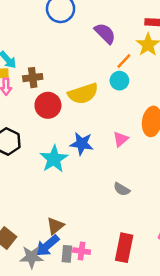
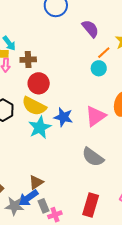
yellow semicircle: (83, 94) -> (34, 106), moved, turned 40
pink triangle: (121, 139) -> (96, 116), size x1.6
gray semicircle: (122, 189) -> (93, 157), size x1.6
pink cross: (81, 251) -> (55, 215), moved, turned -32
gray rectangle: (67, 254) -> (43, 206), turned -32

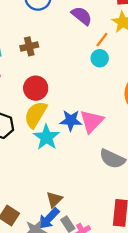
brown cross: (28, 60) -> (29, 46), moved
yellow semicircle: (34, 106) -> (36, 115), turned 105
pink triangle: (96, 116) -> (92, 121), moved

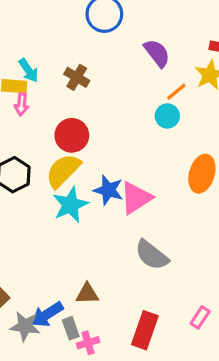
brown cross: (29, 46) -> (77, 77), turned 30
brown triangle: (54, 199) -> (87, 294), moved, turned 30

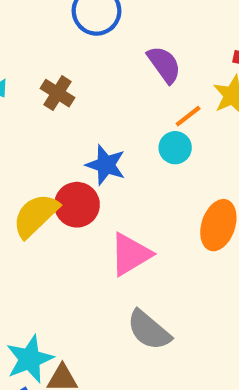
red circle: (72, 135) -> (77, 205), moved
blue star: (108, 190) -> (106, 165), moved
cyan star: (70, 205) -> (30, 359), moved

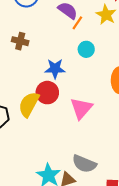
orange line: (188, 116) -> (77, 23), moved
gray semicircle: (149, 330) -> (84, 164), moved

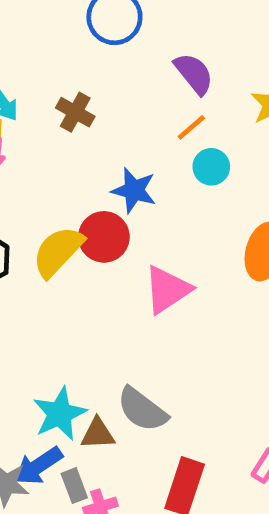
orange line: (77, 23) -> (191, 127), moved

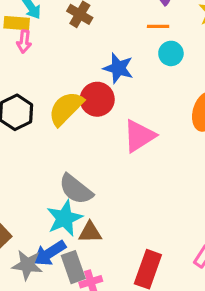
orange line: (191, 127) -> (158, 26), turned 40
gray semicircle: (142, 410) -> (76, 189), moved
gray rectangle: (74, 486) -> (73, 267), size x1.4

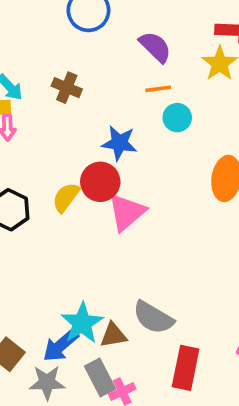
yellow semicircle: (66, 108) -> (66, 197), size x0.7
pink triangle: (139, 136) -> (127, 212), moved
gray semicircle: (76, 189) -> (153, 318), moved
blue arrow: (49, 253) -> (61, 346), moved

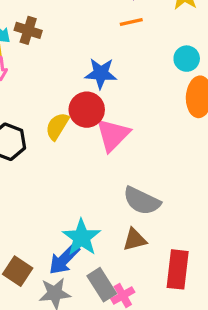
brown cross: (67, 88) -> (28, 30), moved
cyan circle: (177, 118) -> (187, 59), moved
gray semicircle: (153, 318) -> (142, 201), moved
brown triangle: (113, 335) -> (135, 240), moved

